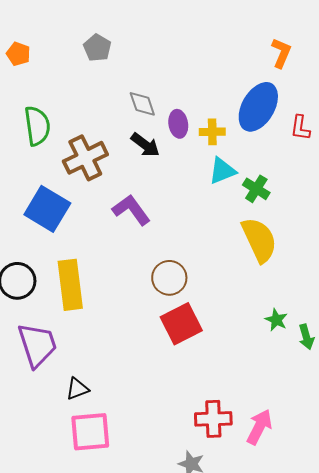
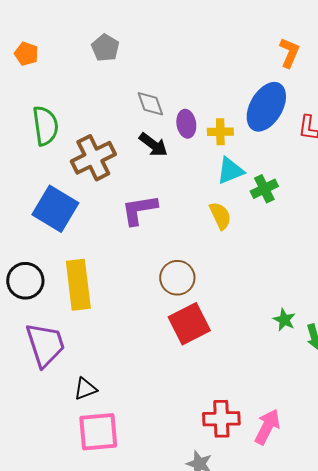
green cross: (256, 189) -> (264, 189), turned 32
purple L-shape: (131, 210) -> (139, 210), turned -63
yellow semicircle: (259, 240) -> (220, 216), moved, size x0.6

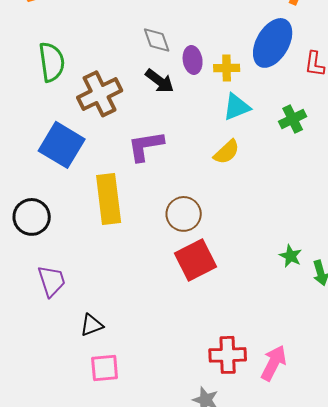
green cross: (264, 189) -> (293, 119), moved
yellow semicircle: (220, 216) -> (227, 152), turned 72
yellow rectangle: (78, 285) -> (109, 199), moved
purple trapezoid: (45, 345) -> (52, 281), size x0.7
pink square: (98, 432) -> (105, 368), size x0.7

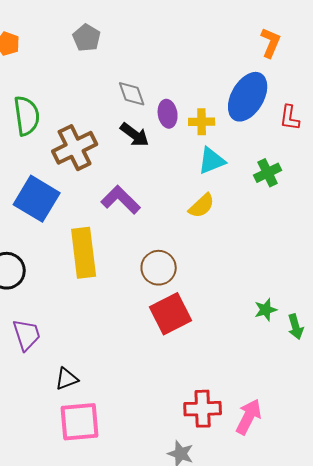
purple L-shape: (146, 146) -> (121, 200), turned 54
green star: (291, 256) -> (266, 310), turned 30
pink square: (105, 368) -> (80, 422), size x1.4

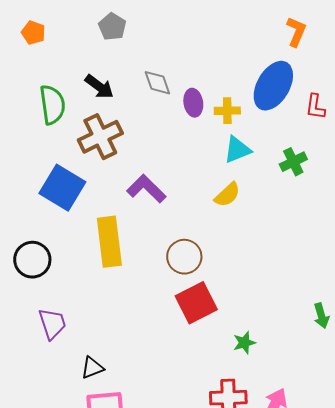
black arrow: (135, 135) -> (99, 87), moved
green star: (266, 310) -> (244, 343), moved

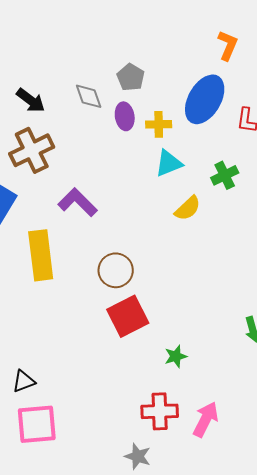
gray pentagon: (112, 27) -> (131, 77), moved
yellow semicircle: (227, 195) -> (188, 208), moved

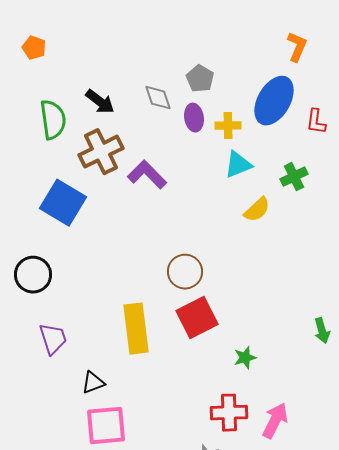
purple L-shape: (78, 202) -> (147, 175), moved
yellow rectangle: (41, 255) -> (136, 329), moved

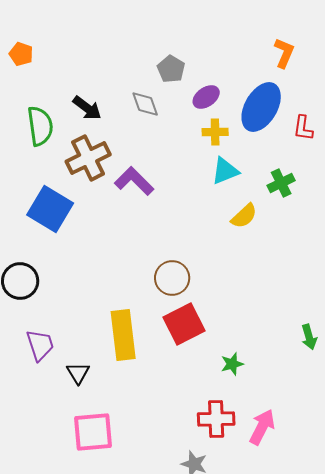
gray pentagon: (200, 79) -> (171, 69), moved
purple ellipse: (194, 118) -> (206, 97), moved, turned 64
black triangle: (93, 383) -> (78, 373), moved, turned -40

